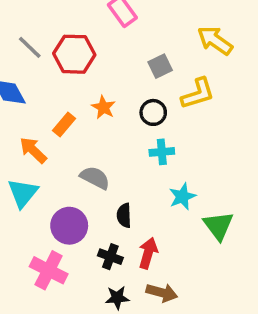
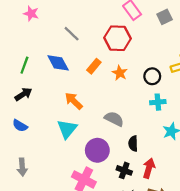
red hexagon: (74, 54) -> (117, 38), moved
gray square: (160, 66) -> (165, 17), moved
orange rectangle: (64, 124) -> (94, 66), moved

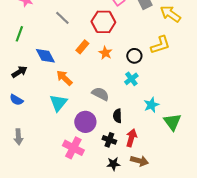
blue diamond: (58, 63) -> (45, 56), moved
green line: (24, 65) -> (19, 34), moved
cyan cross: (158, 102) -> (131, 79), moved, turned -32

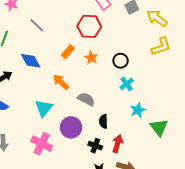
gray line: (62, 18) -> (37, 25), moved
yellow L-shape: (160, 45) -> (161, 47), moved
orange arrow: (64, 78) -> (61, 82), moved
cyan cross: (131, 79) -> (127, 84), moved
pink cross: (73, 148) -> (42, 144), moved

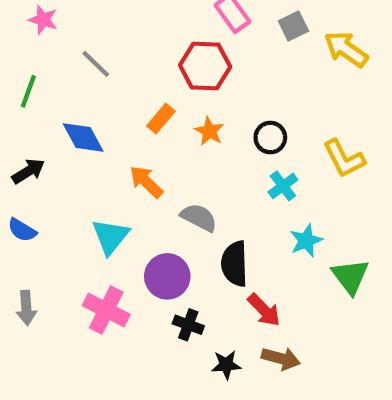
yellow L-shape: (161, 47) -> (344, 159), moved, turned 80
black semicircle: (103, 121) -> (235, 264), size x1.5
red arrow: (118, 144) -> (264, 310), turned 120
black cross: (95, 146) -> (188, 325), moved

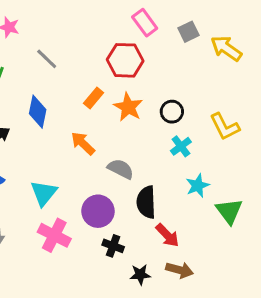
orange star: (209, 131) -> (128, 107), size x1.4
blue diamond: (83, 138) -> (38, 112), turned 40
cyan triangle: (110, 236) -> (44, 193), moved

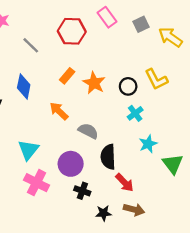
red hexagon: (125, 60) -> (72, 31), moved
yellow L-shape: (225, 127) -> (156, 79), moved

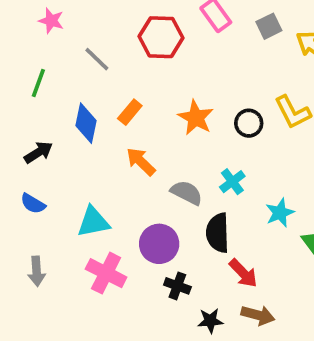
orange rectangle: (67, 76) -> (130, 112), moved
cyan cross: (135, 113) -> (232, 182), moved
cyan triangle: (28, 150) -> (93, 222), turned 40

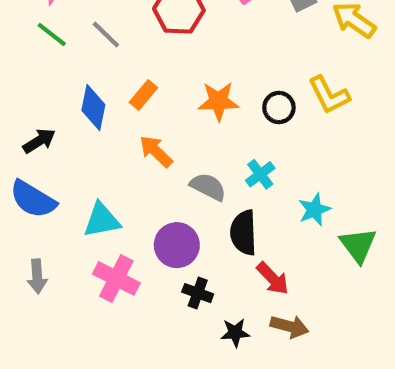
green line: (38, 83) -> (52, 35), moved, turned -72
orange star: (196, 118) -> (218, 101), turned -30
blue semicircle: (33, 204) -> (33, 199), size x1.6

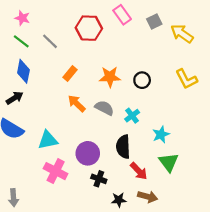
yellow L-shape: (329, 95) -> (186, 79), moved
blue diamond: (93, 108) -> (23, 71), moved
gray semicircle: (208, 187) -> (104, 108), moved
green triangle: (358, 245) -> (169, 162), moved
gray arrow: (37, 276) -> (13, 198), moved

